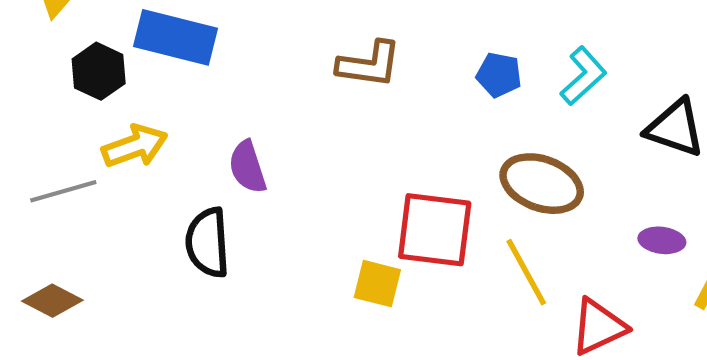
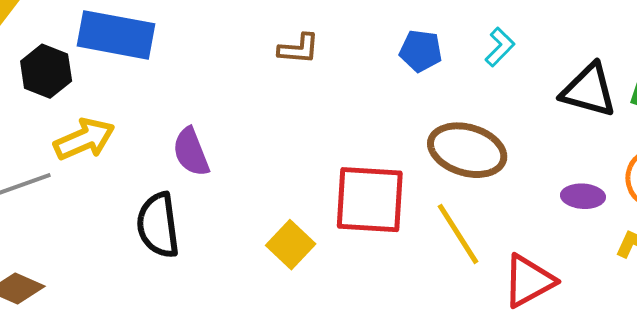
brown L-shape: (369, 64) -> (299, 49), size x0.7
cyan L-shape: (583, 76) -> (500, 47), size x0.7
yellow square: (377, 284) -> (291, 245), moved, turned 33

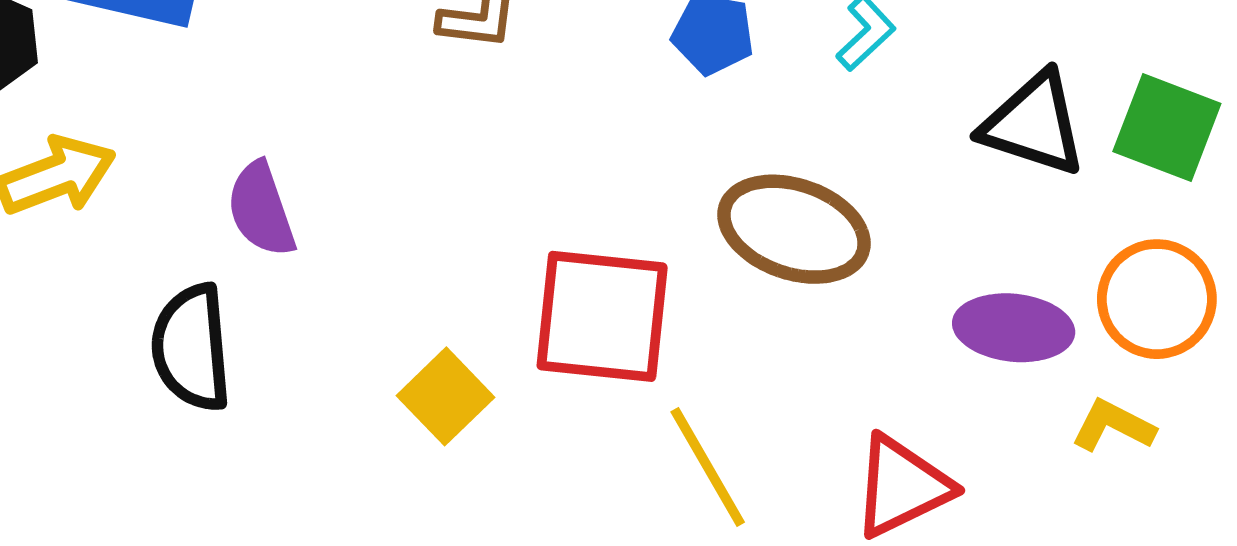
purple ellipse: (583, 196) -> (1014, 328), size x1.4
yellow line: (458, 234) -> (708, 467), moved

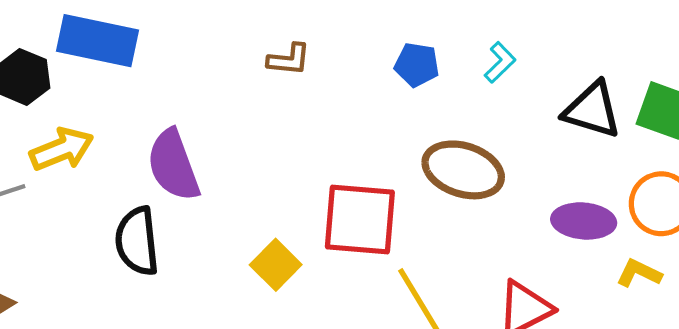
purple semicircle: (261, 209) -> (173, 165), size x1.4

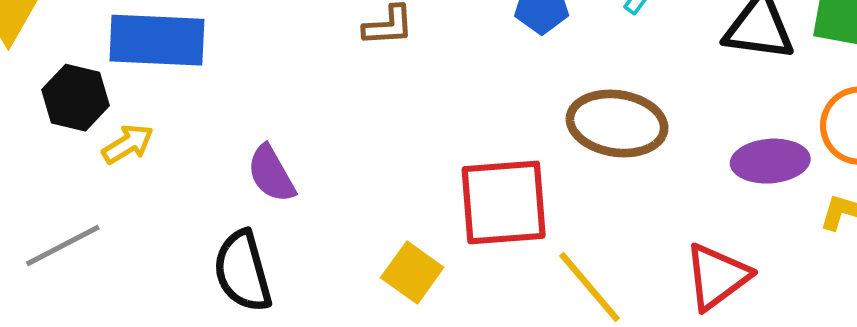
yellow arrow: (62, 149) -> (128, 144), moved, size x0.7
purple semicircle: (173, 165) -> (271, 174), size x0.7

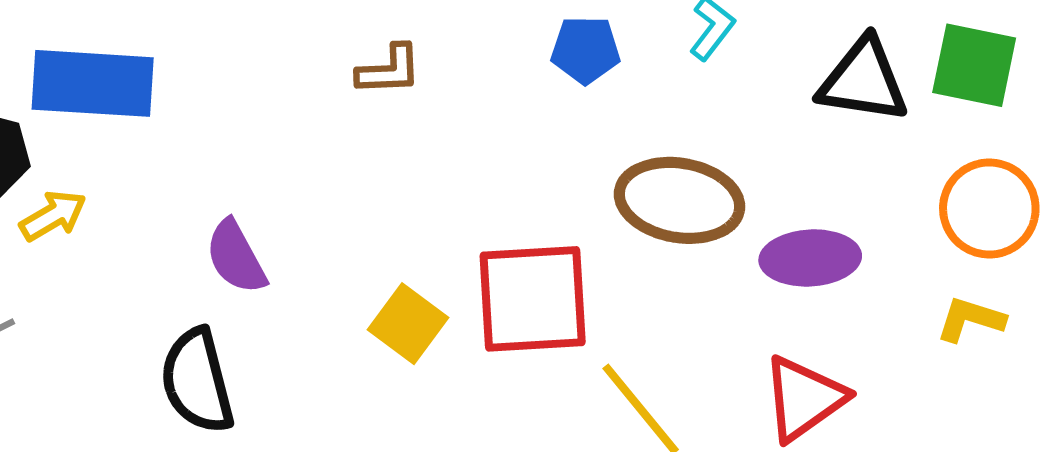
purple ellipse: (770, 161) -> (810, 258), moved
yellow square: (412, 273) -> (408, 324), moved

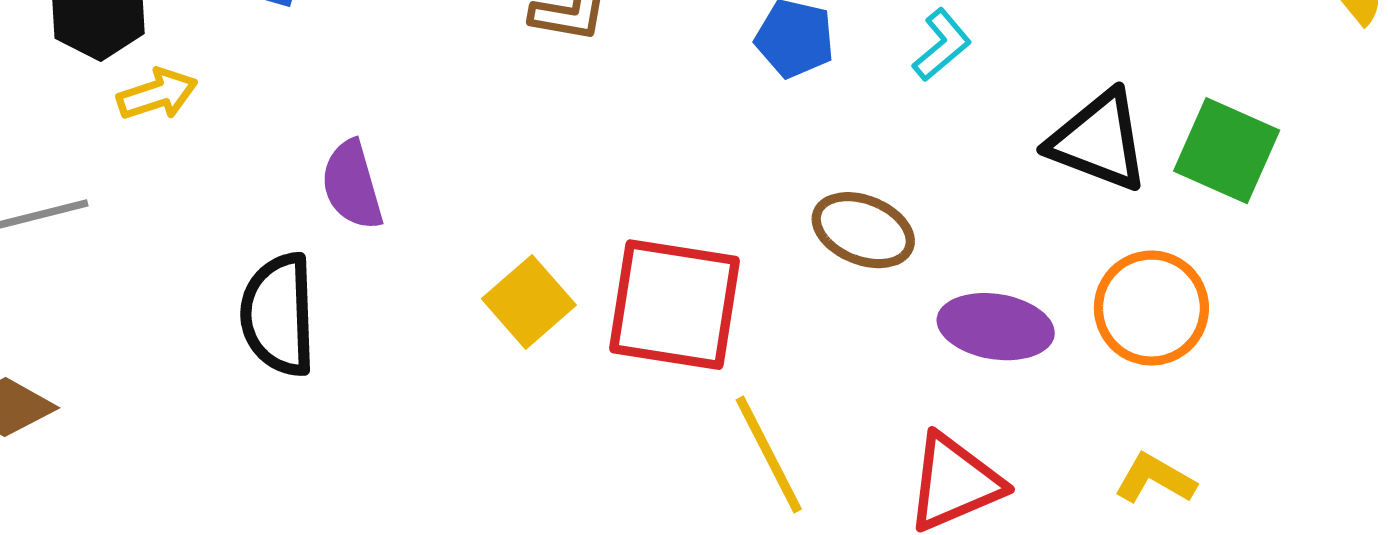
brown ellipse: (679, 200) -> (863, 230), size x0.7
orange circle: (989, 209) -> (1151, 308), moved
yellow L-shape: (971, 319) -> (1155, 479), moved

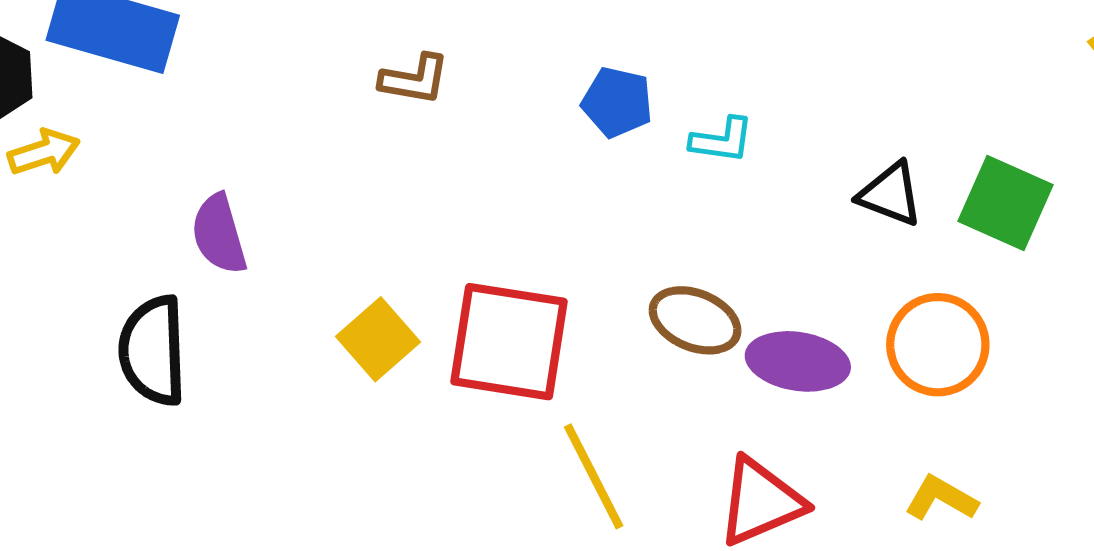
cyan L-shape: (942, 45) -> (722, 140), moved, turned 48
black triangle: (1099, 141) -> (890, 194), size x0.7
brown ellipse: (863, 230) -> (695, 320), moved

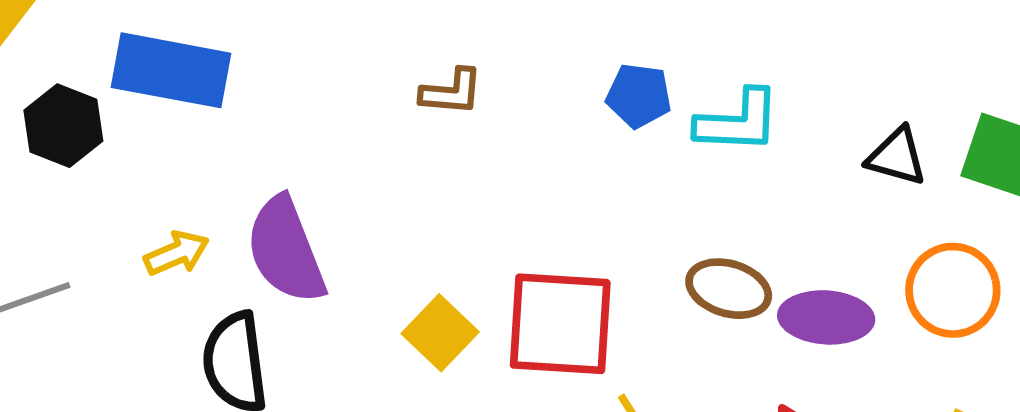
cyan L-shape: (722, 140) -> (738, 121), size x1.5
yellow arrow: (44, 152) -> (177, 253), moved
purple semicircle: (219, 234) -> (286, 250), size x1.5

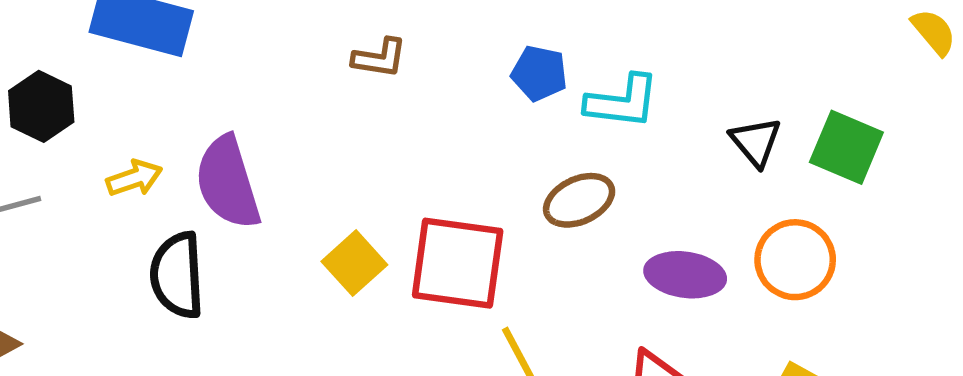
black hexagon: (63, 126) -> (41, 106), moved
black triangle: (897, 157) -> (756, 142), turned 30
brown ellipse: (729, 289) -> (579, 200), moved, turned -46

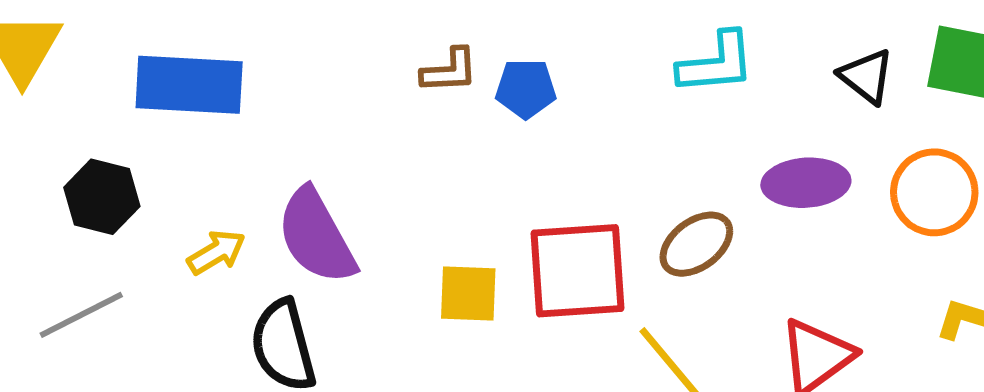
blue pentagon: (539, 73) -> (526, 89), moved
brown ellipse: (579, 200) -> (696, 244), moved
yellow square: (354, 263) -> (468, 293), turned -34
purple ellipse: (685, 275) -> (806, 183), moved

